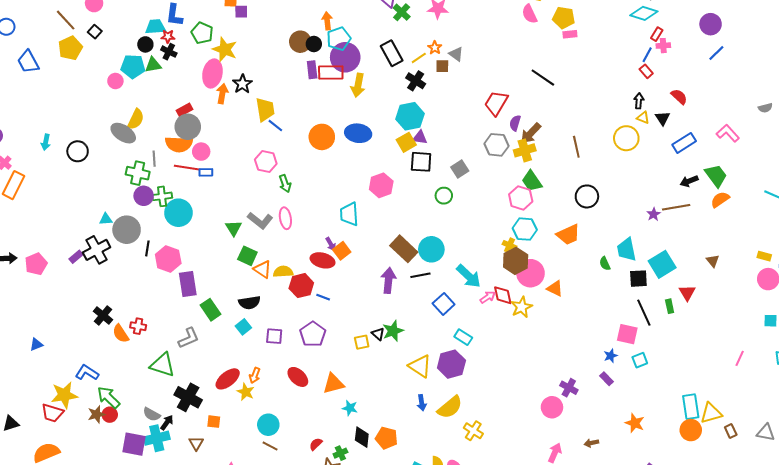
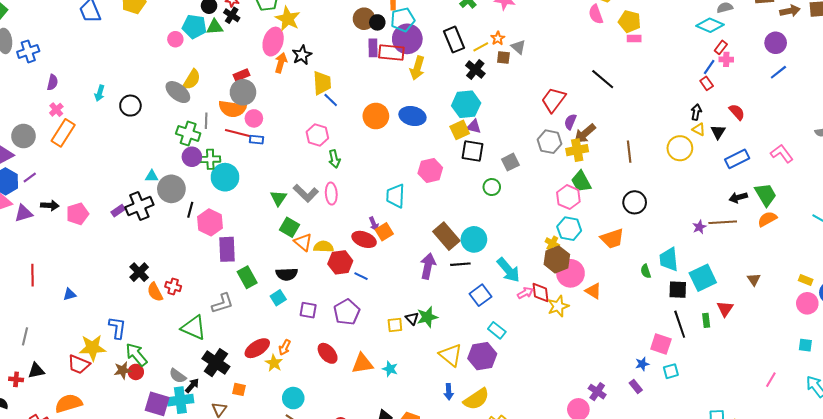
blue L-shape: (87, 373) -> (117, 328), turned 60
cyan star: (350, 408) -> (390, 369), moved

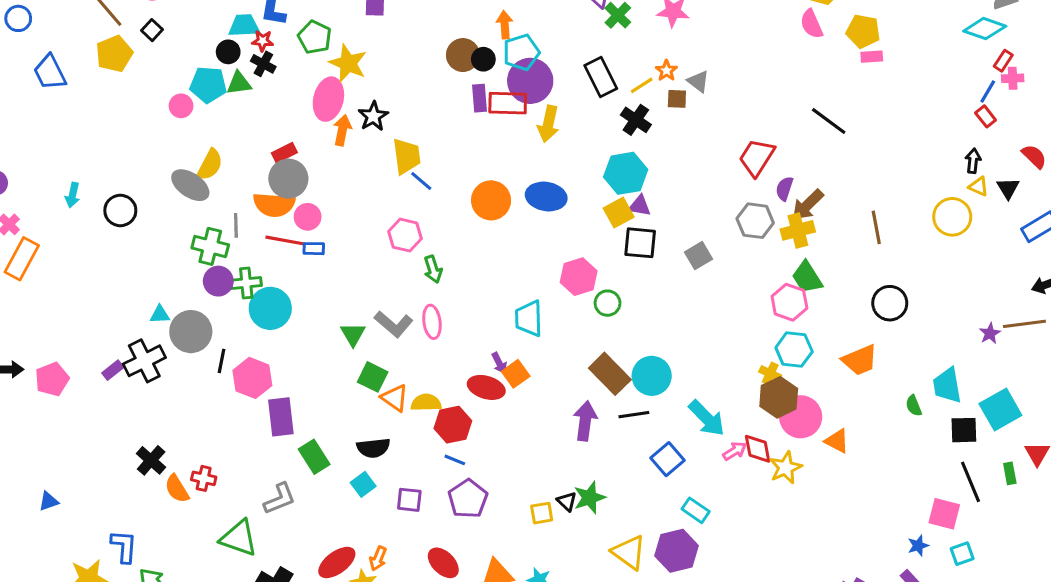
green circle: (492, 187) -> (608, 303), moved
blue line: (361, 276) -> (455, 460), moved

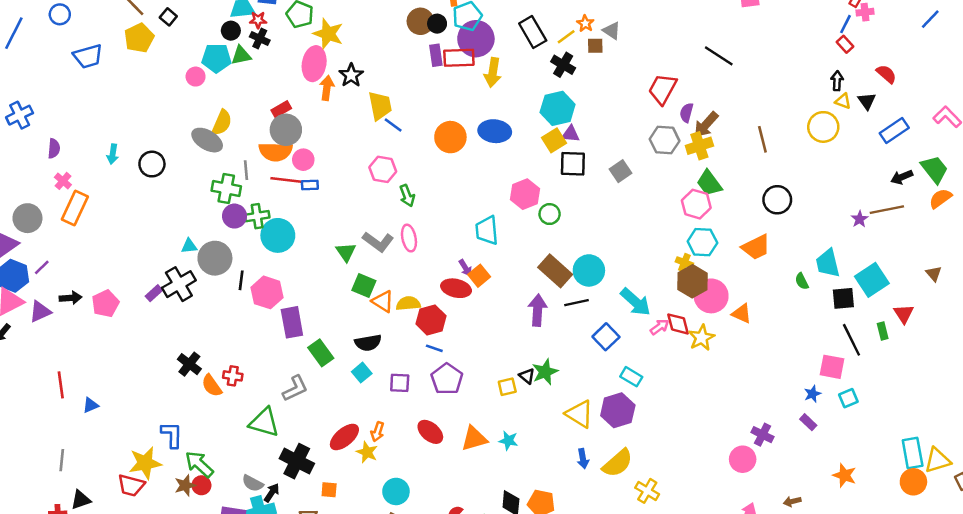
blue trapezoid: (50, 72) -> (88, 56), turned -76
blue triangle: (49, 501) -> (90, 405), moved

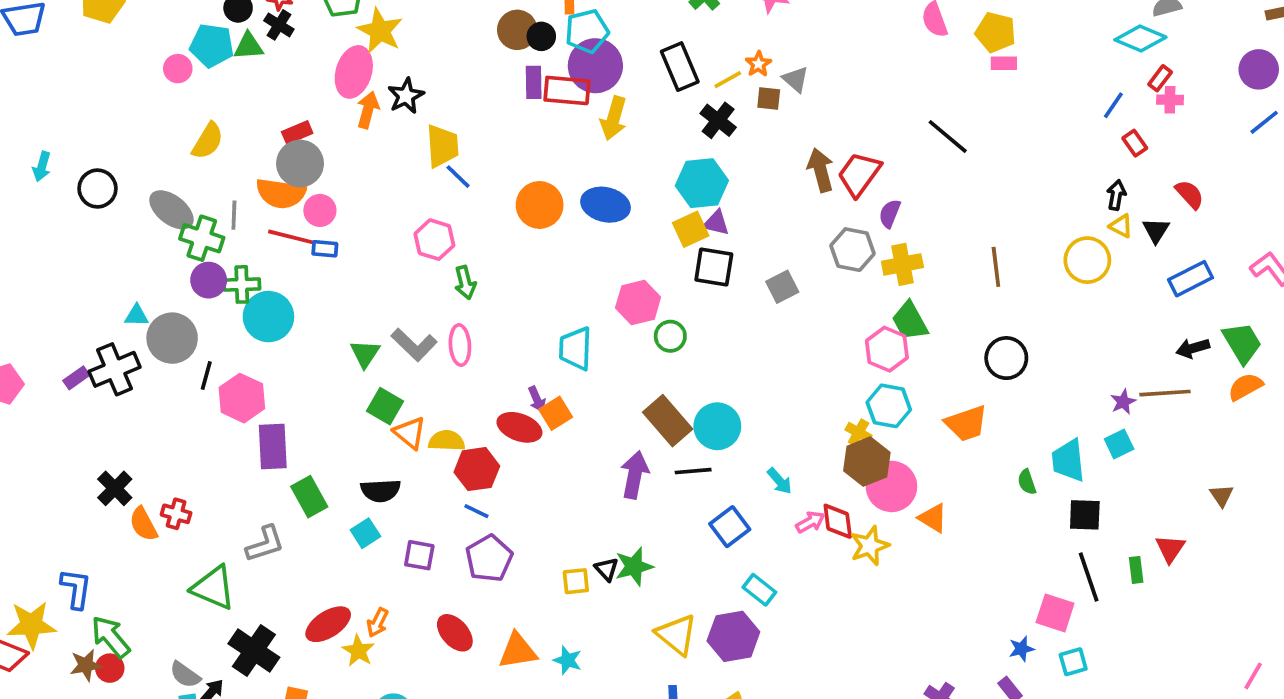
blue line: (846, 24) -> (1113, 105), moved
brown arrow: (706, 125) -> (821, 170), moved, turned 116
gray ellipse: (207, 140) -> (171, 210), moved
cyan square: (872, 280) -> (1119, 444), moved, size x0.6
cyan arrow: (635, 302) -> (780, 481), size x0.6

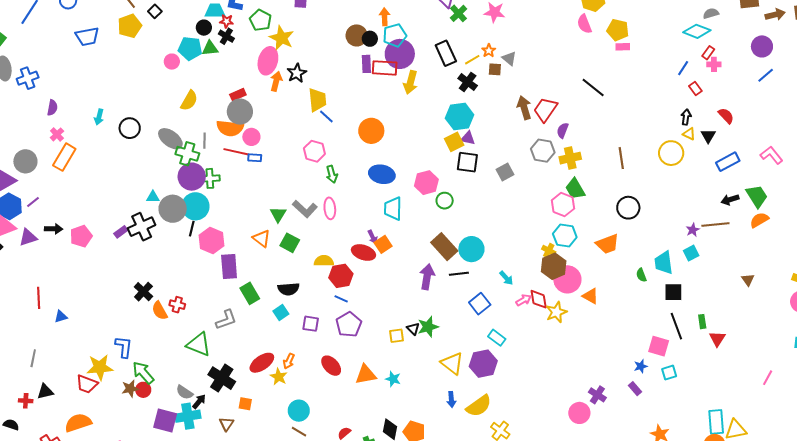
blue ellipse: (606, 205) -> (382, 174), moved
purple circle: (209, 280) -> (192, 177), size x1.4
cyan circle: (268, 317) -> (195, 206), moved
orange triangle: (410, 433) -> (261, 238), moved
red triangle: (1170, 549) -> (717, 339), moved

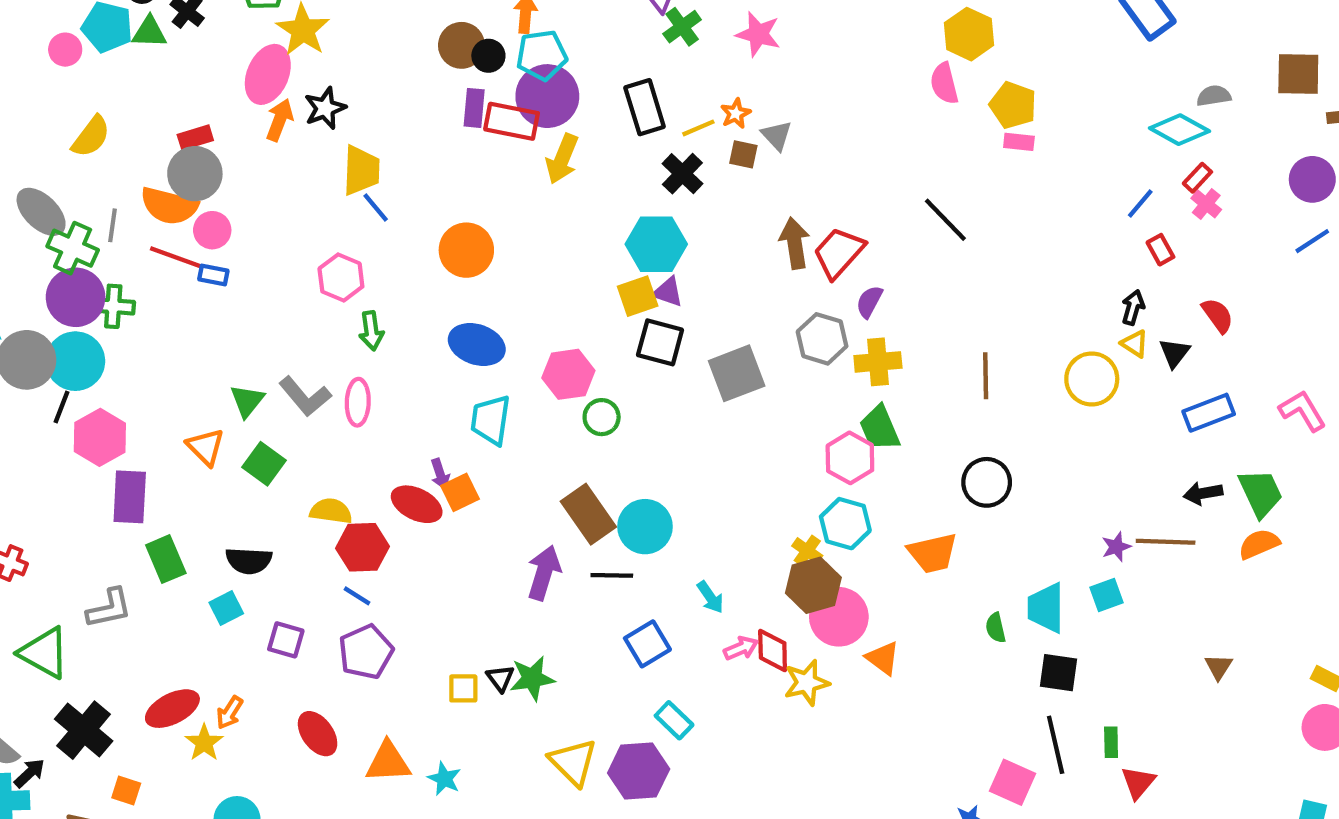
pink cross: (714, 64) -> (1206, 204), turned 32
gray square: (505, 172) -> (737, 373), size x1.5

